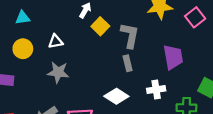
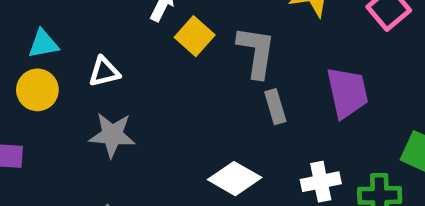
cyan triangle: (23, 18) -> (43, 44), moved
gray rectangle: (128, 63) -> (275, 107), moved
white cross: (156, 90) -> (321, 182), moved

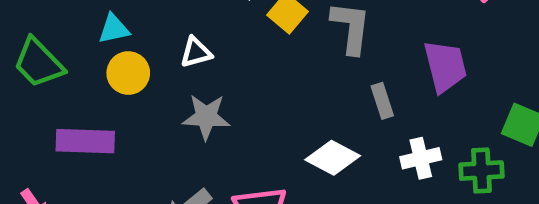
cyan triangle: (43, 44) -> (114, 29), moved
gray rectangle: (275, 107) -> (382, 101), moved

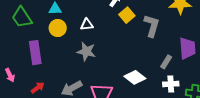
gray rectangle: (382, 101) -> (166, 62), moved, turned 40
purple rectangle: (85, 141) -> (35, 53), turned 70

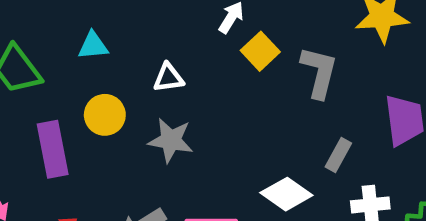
yellow circle: (58, 28) -> (105, 115), moved
gray rectangle: (166, 62) -> (338, 155), moved

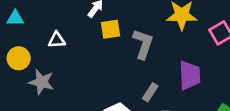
yellow square: (260, 51) -> (110, 29), turned 30
gray star: (171, 140) -> (42, 82), moved

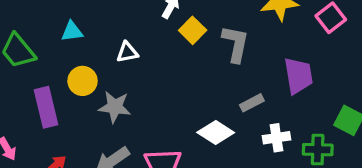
yellow square: (110, 29) -> (193, 30), turned -30
gray rectangle: (150, 92) -> (252, 103), turned 36

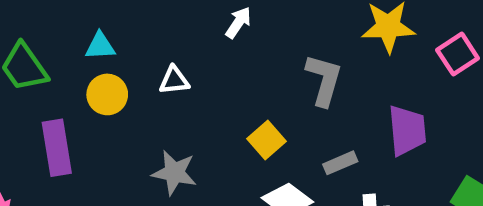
yellow square: (193, 30) -> (266, 140), moved
yellow circle: (83, 81) -> (107, 94), moved
gray star: (115, 107) -> (174, 173), moved

